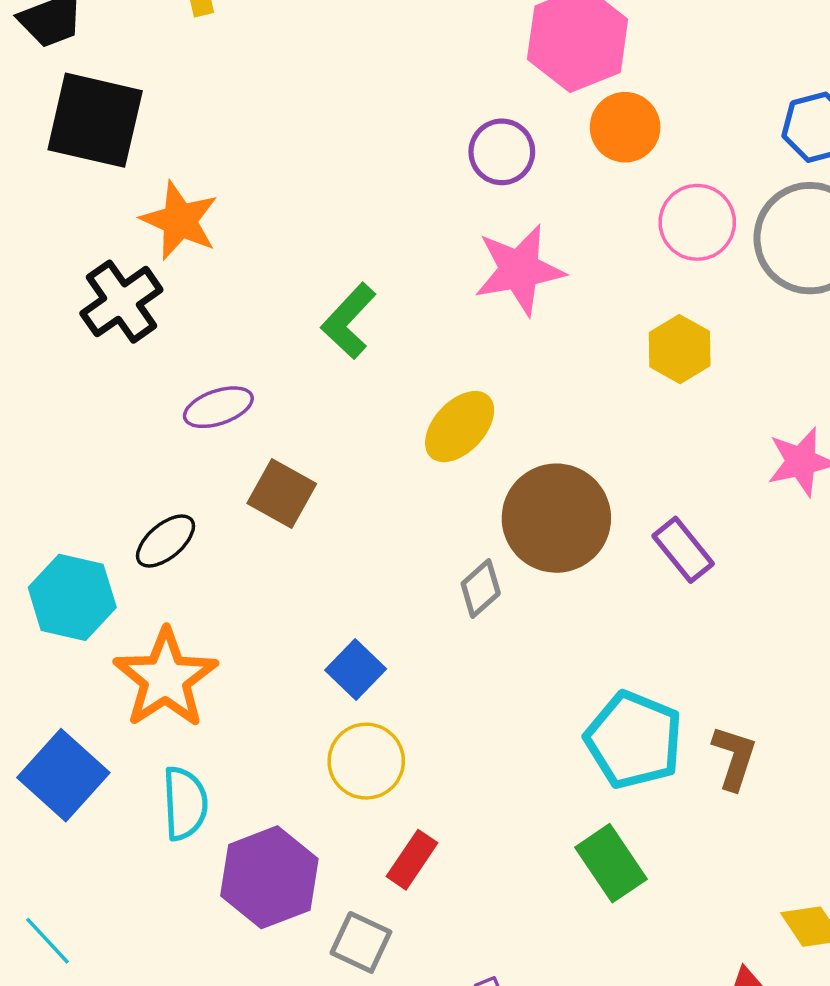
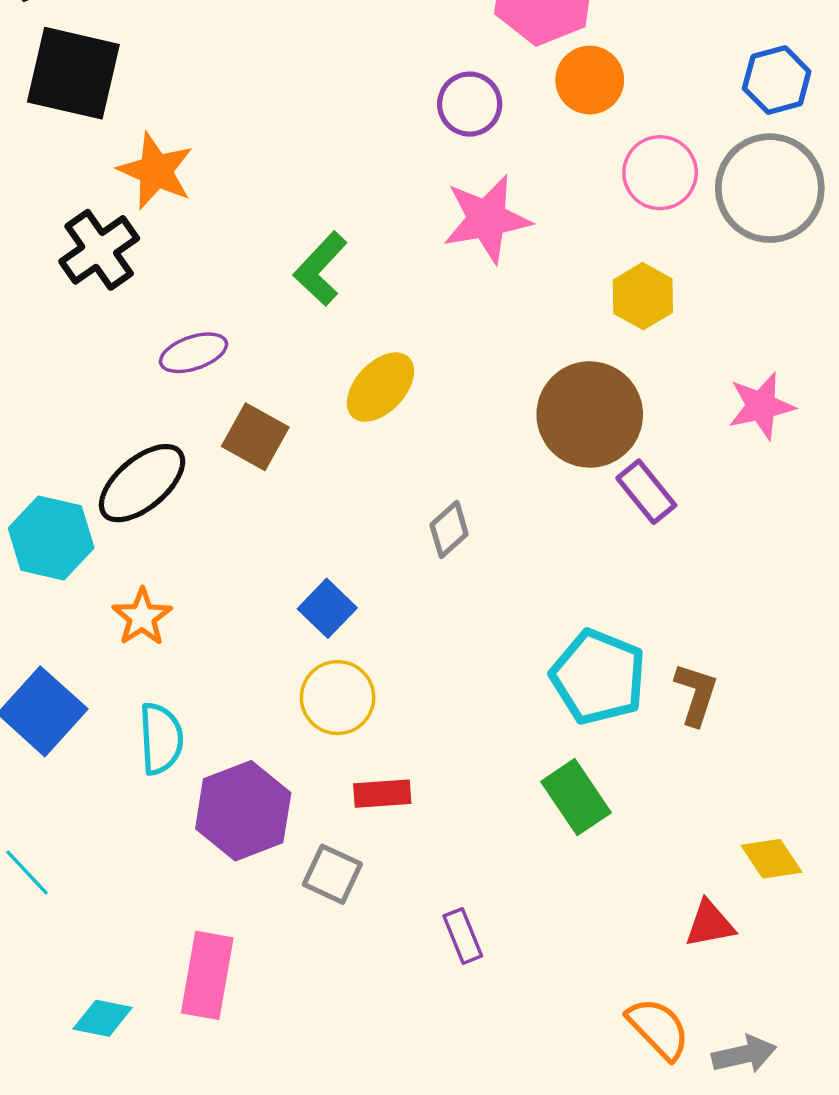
yellow ellipse: (460, 427) -> (380, 387), moved
brown circle: (556, 518) -> (590, 415), moved
black ellipse: (166, 541) -> (142, 483), size x1.5
orange star: (166, 678) -> (142, 617), size x0.6
red rectangle: (412, 860) -> (382, 794), turned 52

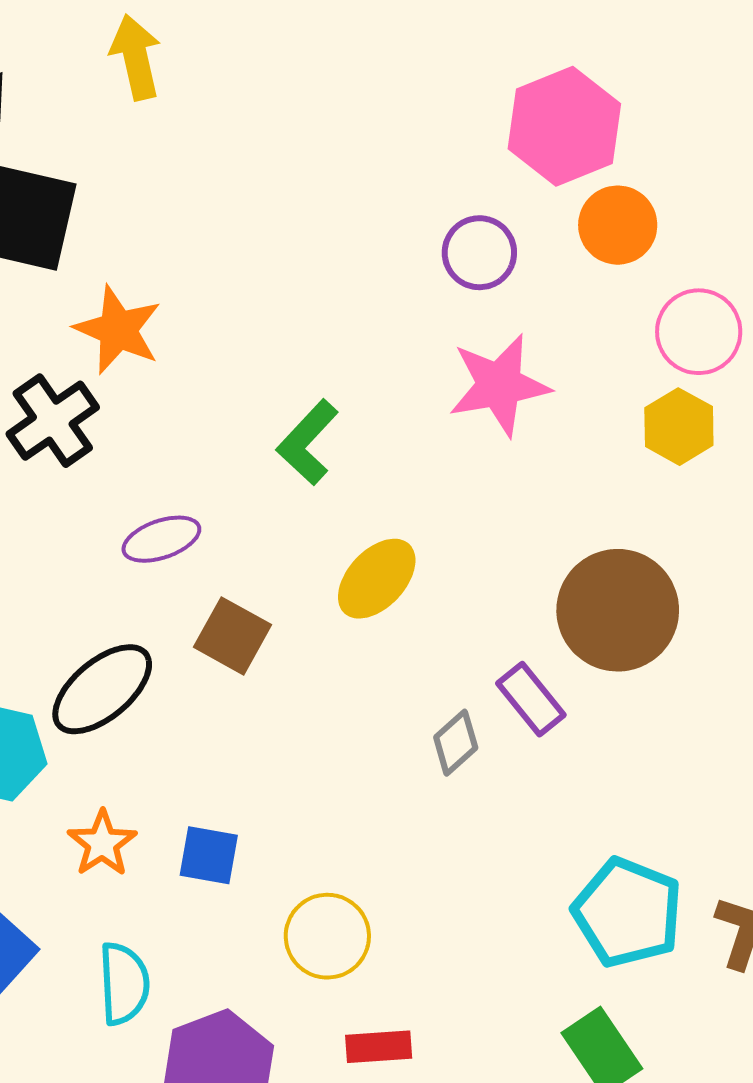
yellow hexagon: (643, 296) -> (679, 427), moved
purple rectangle: (646, 492) -> (531, 699), moved
blue square: (327, 608) -> (209, 855), moved, turned -34

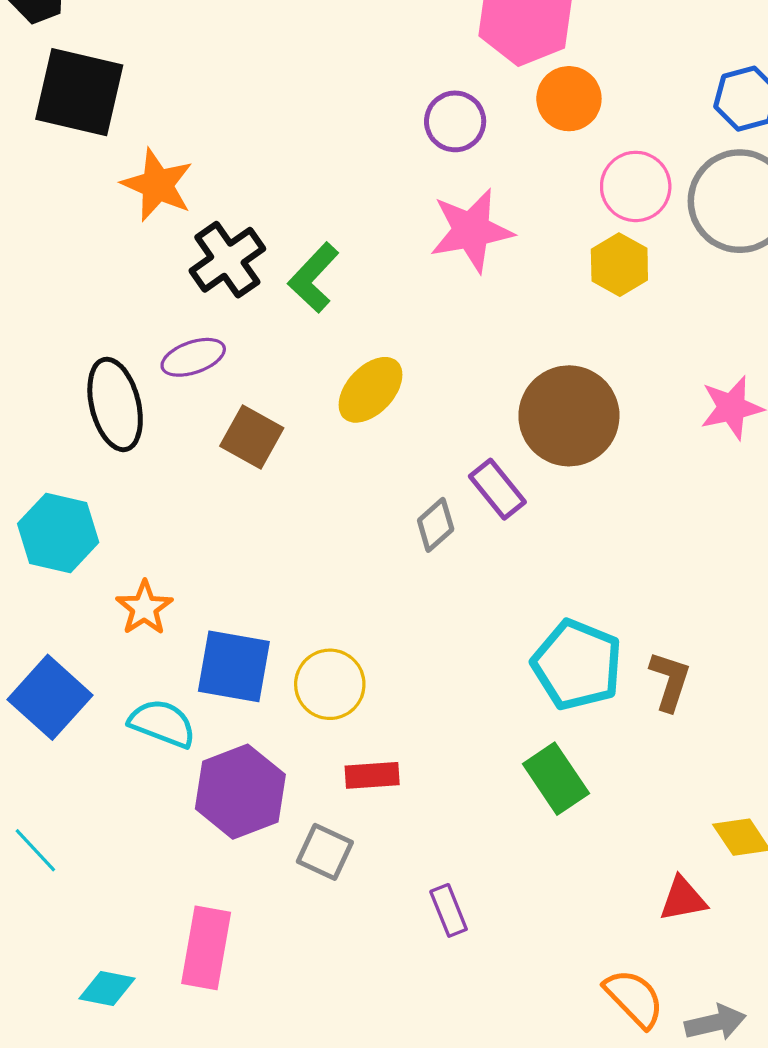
black cross: (53, 421) -> (227, 260), moved
black ellipse: (102, 689) -> (115, 404), moved, turned -64
blue square: (209, 855) -> (234, 666), moved, size x1.5
cyan semicircle: (124, 984) -> (162, 723), turned -66

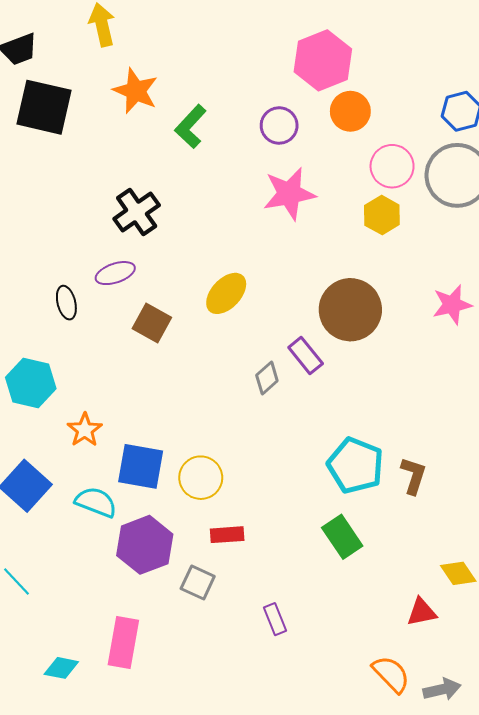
orange star: (157, 185) -> (136, 91), moved
green L-shape: (314, 278) -> (191, 127), moved
black ellipse: (115, 404) -> (66, 303), size x0.6

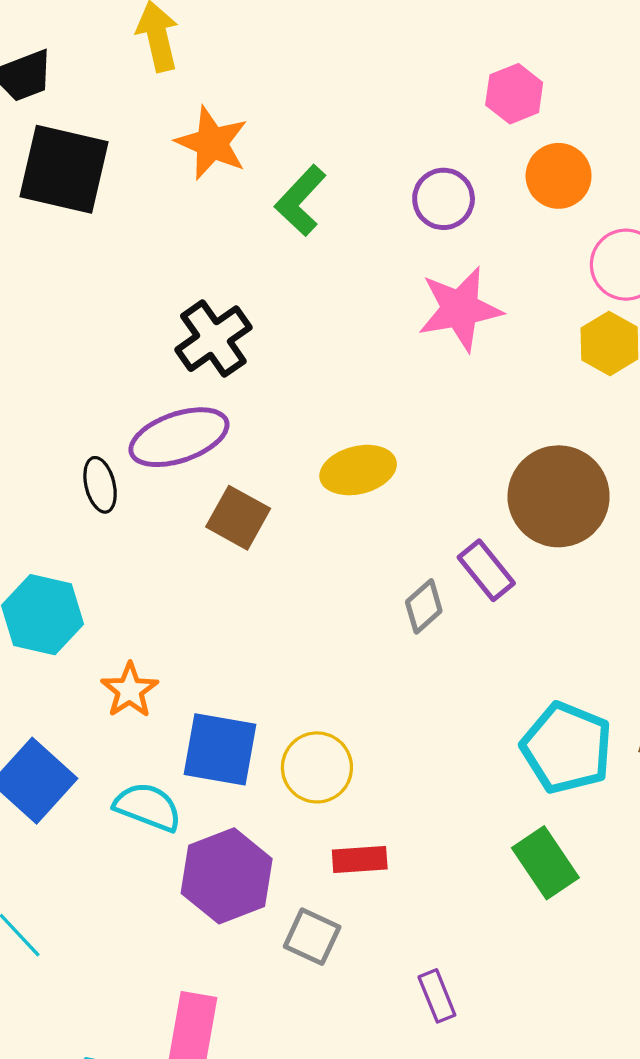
pink hexagon: (323, 60) -> (514, 94), size x0.6
purple ellipse: (115, 273) -> (179, 437), size x1.5
yellow ellipse: (226, 293) -> (358, 470), turned 33

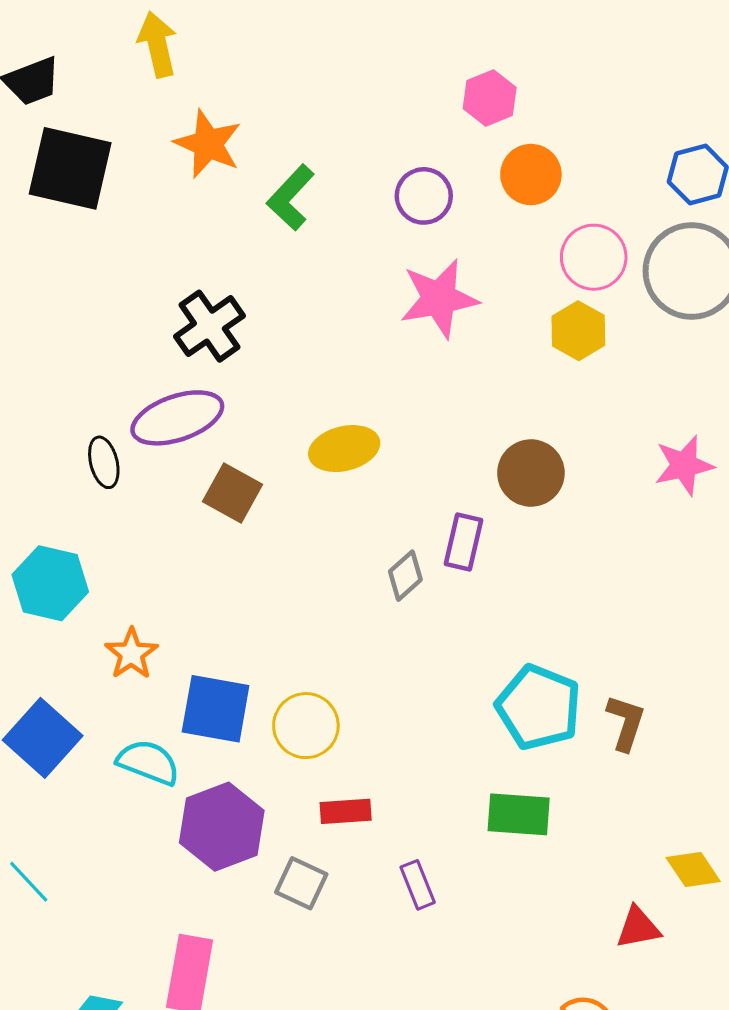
brown circle: (559, 496) -> (531, 473), size x0.7
purple rectangle: (486, 570) -> (464, 542), turned 52
green rectangle: (545, 863) -> (519, 814), turned -52
purple rectangle: (437, 996) -> (418, 885), moved

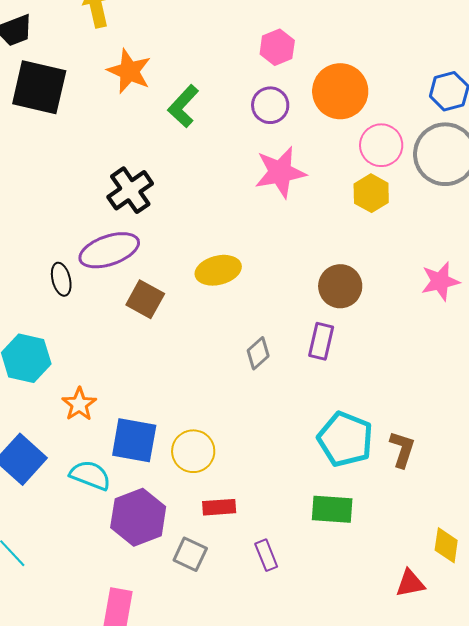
pink hexagon: (490, 98) -> (277, 47), moved
orange circle: (531, 175) -> (340, 91), size x1.4
purple rectangle: (464, 542) -> (321, 341), moved
yellow diamond: (693, 869) -> (446, 545), turned 42

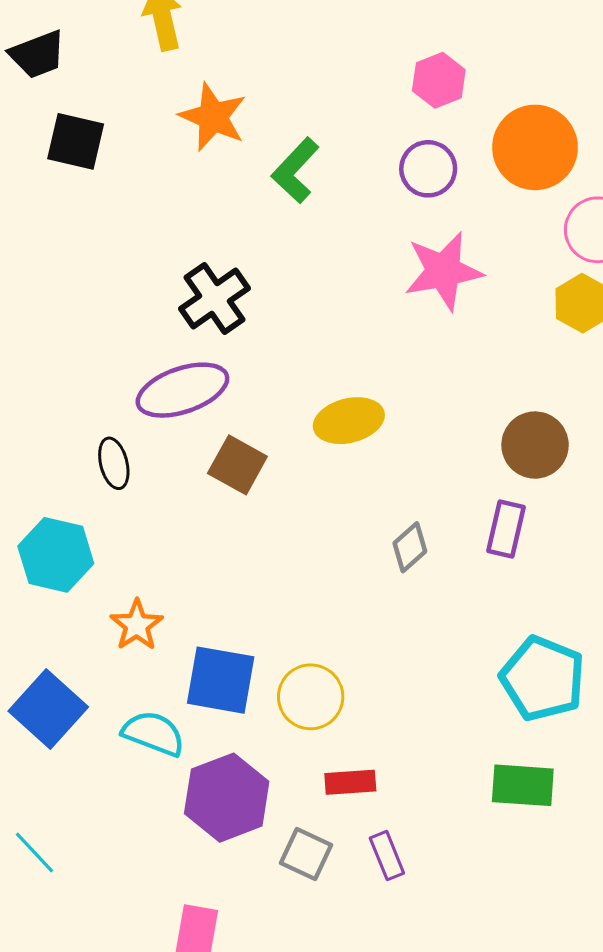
black square: (39, 87) -> (76, 141), size x0.7
black ellipse: (61, 279) -> (114, 463), moved
purple rectangle: (266, 555) -> (387, 856), moved

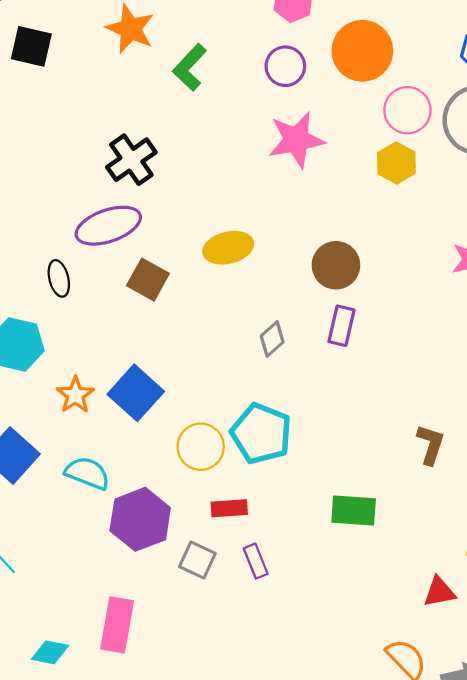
brown circle: (535, 445) -> (336, 265), moved
cyan pentagon: (543, 679) -> (261, 434), moved
blue square: (221, 680) -> (136, 393), moved, turned 32

